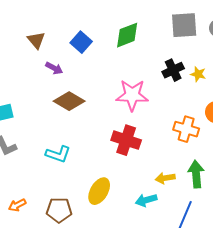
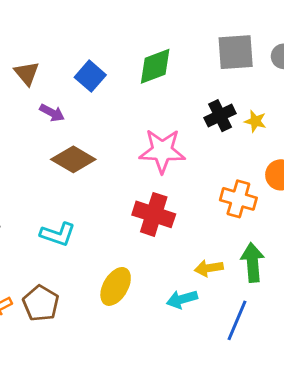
brown pentagon: (59, 210) -> (41, 303), moved, turned 30

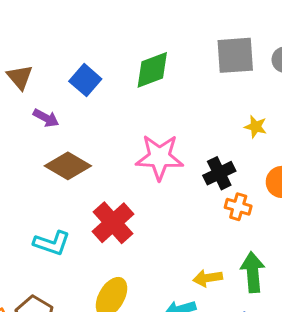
black cross: (220, 116) -> (219, 173), moved
orange cross: (238, 199) -> (238, 207), size x0.7
red cross: (154, 214) -> (113, 223), moved, turned 30

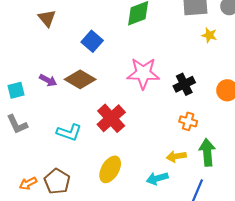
blue square: (85, 80) -> (92, 41), moved
purple arrow: (46, 118) -> (48, 80), moved
yellow star: (256, 127) -> (209, 35), moved
orange cross: (238, 207) -> (188, 121), moved

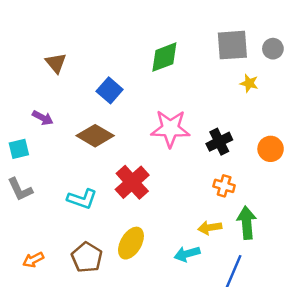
purple arrow: (48, 80) -> (43, 118), moved
brown pentagon: (57, 181) -> (87, 257), moved

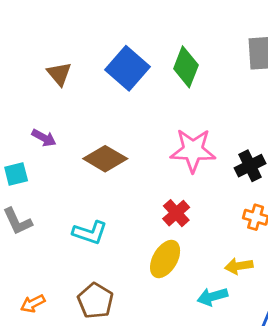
green diamond: (164, 57) -> (186, 67), turned -48
blue square: (110, 90) -> (127, 68), moved, size x1.4
red cross: (132, 182) -> (176, 213), moved, size x0.7
yellow ellipse: (131, 243) -> (165, 259), moved

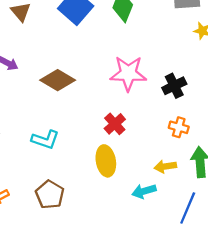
yellow ellipse: (165, 259) -> (106, 161), turned -40

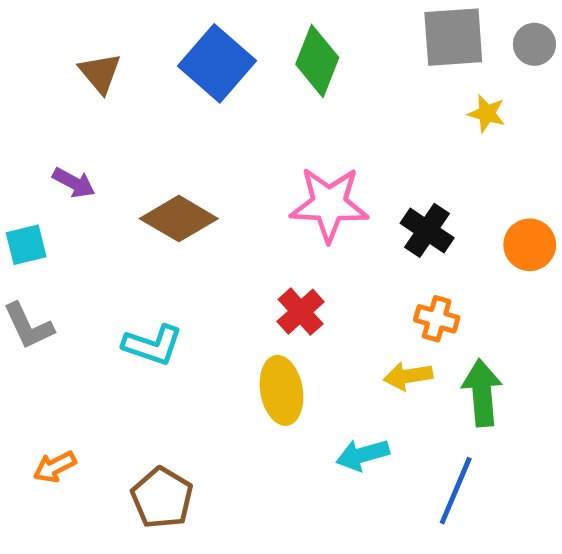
black cross: (174, 86) -> (427, 230), turned -30
yellow arrow: (165, 166) -> (408, 376), moved
brown pentagon: (50, 195) -> (162, 498), moved

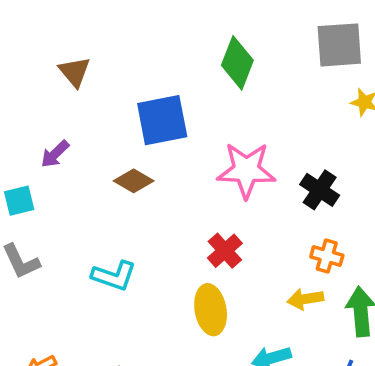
blue square: (217, 63) -> (162, 120), moved, turned 38
purple arrow: (74, 183) -> (55, 154), turned 108
brown diamond: (179, 219) -> (134, 181), size x0.7

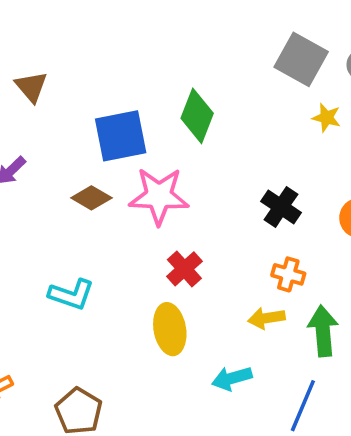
gray square: (339, 45) -> (301, 59), turned 33
green diamond: (237, 63) -> (197, 116), moved
pink star: (246, 170) -> (159, 196), moved

